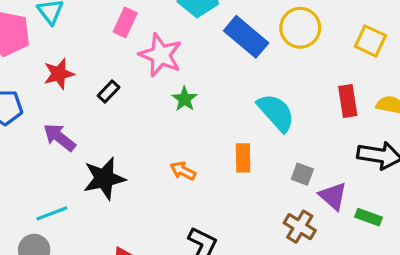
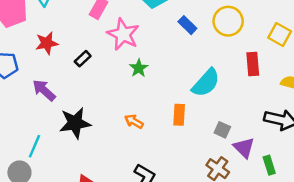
blue rectangle: (246, 37) -> (187, 25), size x0.6
red rectangle: (348, 101) -> (253, 64), moved
cyan semicircle: (276, 113) -> (206, 83), turned 80
cyan line: (52, 213) -> (35, 146), turned -50
green rectangle: (369, 217) -> (269, 165), turned 48

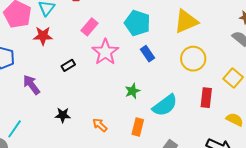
blue rectangle: (187, 25) -> (147, 54), moved
red star: (47, 43) -> (43, 36), moved
green star: (139, 68) -> (132, 91), moved
black star: (75, 123) -> (63, 115), moved, size x0.6

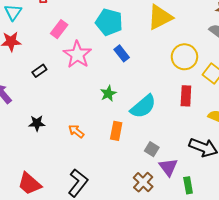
yellow circle: (193, 59) -> (184, 57), moved

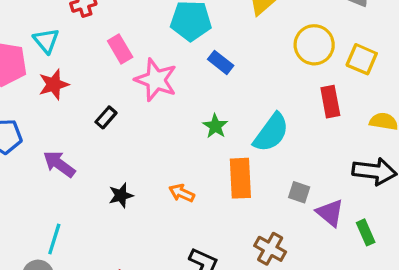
pink rectangle: (59, 29) -> (120, 49), turned -54
orange rectangle: (116, 131) -> (240, 178), size x1.4
brown cross: (143, 182) -> (270, 249), moved

